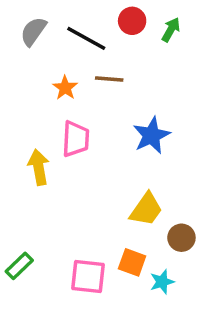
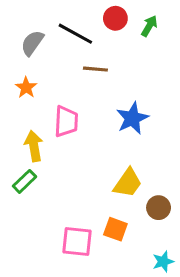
gray semicircle: (33, 31) -> (32, 43), moved
orange star: (65, 88) -> (26, 88), moved
green rectangle: (19, 266) -> (25, 181), moved
cyan star: (162, 282) -> (163, 262), moved

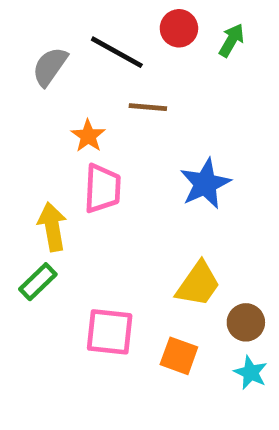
orange star: (26, 88) -> (88, 136), moved
pink square: (77, 242) -> (110, 332), moved
cyan star: (163, 262) -> (251, 373), moved, turned -30

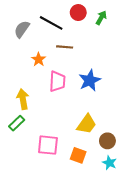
pink trapezoid: (102, 188) -> (57, 81), moved

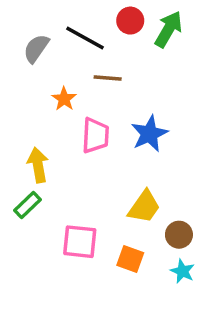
green arrow: (101, 18) -> (169, 29), size x1.5

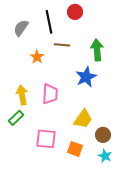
green arrow: (169, 29) -> (97, 50), moved, turned -35
black line: (85, 38) -> (49, 22), turned 50
pink trapezoid: (95, 135) -> (50, 94), moved

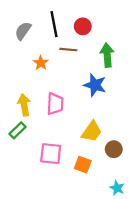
red circle: (75, 12) -> (83, 26), moved
blue star: (86, 77) -> (95, 85), turned -30
cyan star: (105, 156) -> (117, 188), moved

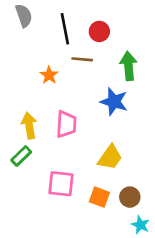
gray semicircle: (23, 31) -> (24, 16), moved, turned 126
brown circle: (114, 149) -> (130, 197), moved

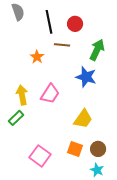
green arrow: (129, 66) -> (97, 50), turned 30
pink trapezoid: (66, 124) -> (50, 94), turned 30
pink square: (61, 184) -> (40, 156), moved, turned 30
cyan star: (140, 225) -> (97, 170), moved

